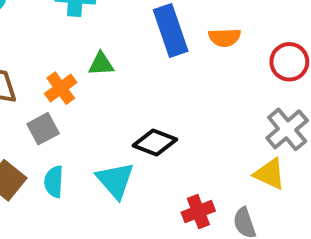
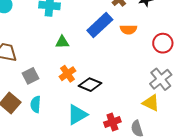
blue rectangle: (171, 31) -> (100, 25), turned 65
orange cross: (61, 88) -> (67, 74), moved
cyan triangle: (115, 180) -> (77, 115), moved, turned 40

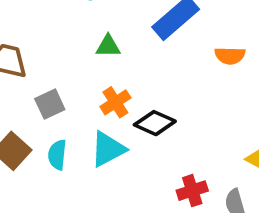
orange semicircle: (129, 29) -> (230, 56), moved
cyan triangle: (77, 115) -> (108, 149), moved

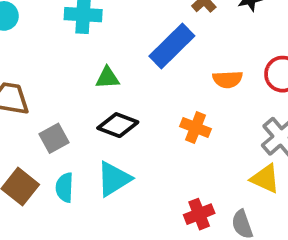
orange cross: (115, 102) -> (196, 128), moved, turned -32
black diamond: (155, 123) -> (118, 125), moved

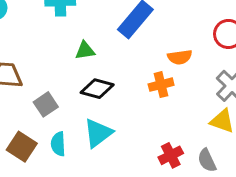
orange semicircle: (228, 79) -> (180, 57), moved
orange cross: (196, 128) -> (161, 85), turned -30

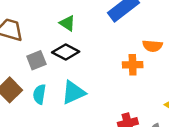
green triangle: (85, 51) -> (67, 23), moved, turned 30
black diamond: (97, 89) -> (66, 52), moved

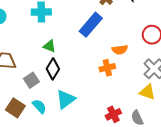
black diamond: (66, 52) -> (53, 69), turned -75
cyan semicircle: (39, 94) -> (39, 106), turned 140

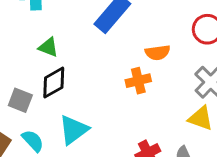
black diamond: (53, 69) -> (54, 83), turned 30
gray square: (31, 80) -> (20, 100), turned -35

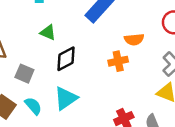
black diamond: (54, 83) -> (66, 59), moved

